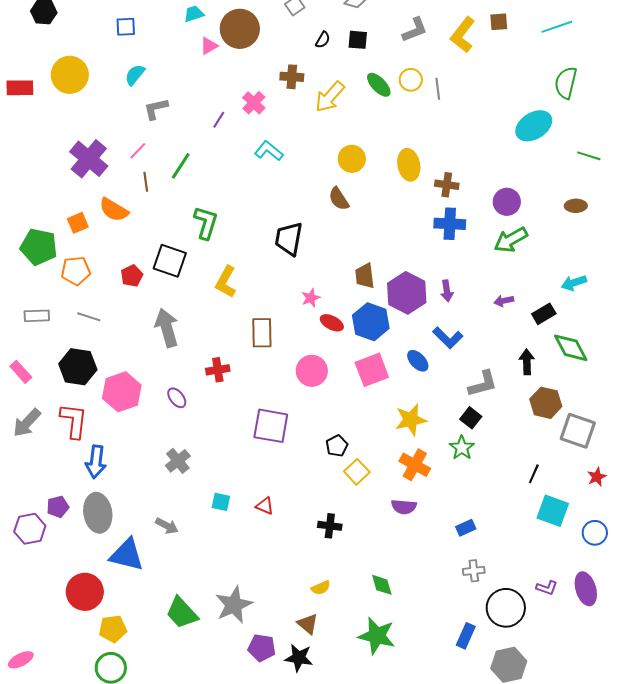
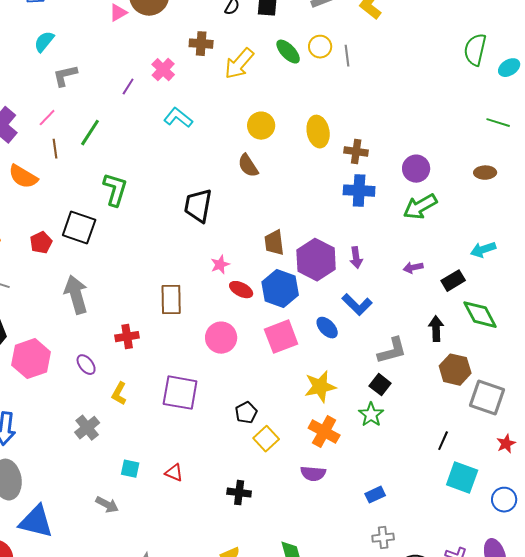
cyan ellipse: (534, 126) -> (509, 68), moved, size x0.6
yellow L-shape: (226, 282) -> (119, 394), moved, size x0.7
gray arrow: (167, 526) -> (107, 505), moved

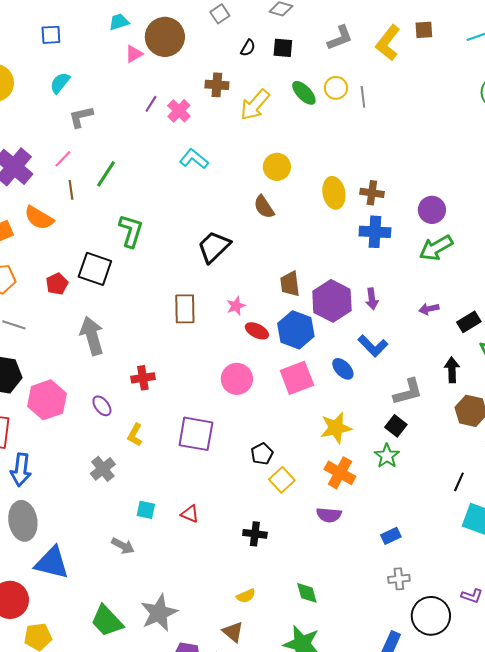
purple line: (128, 87) -> (151, 104), moved
yellow ellipse: (318, 132) -> (334, 193), moved
black trapezoid: (198, 206) -> (214, 247), turned 36
brown rectangle: (171, 300) -> (185, 309), moved

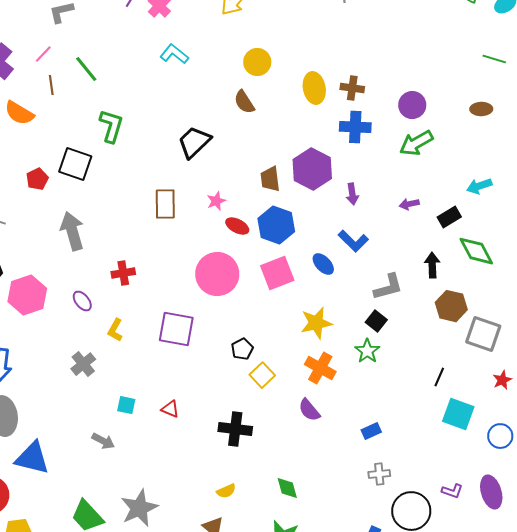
green line: (106, 174) -> (86, 69), turned -72
purple hexagon: (332, 301) -> (312, 169), moved
pink circle: (237, 379) -> (217, 274), size x1.4
purple semicircle: (329, 515) -> (309, 410), turned 45
black cross: (255, 534) -> (235, 429), size x1.4

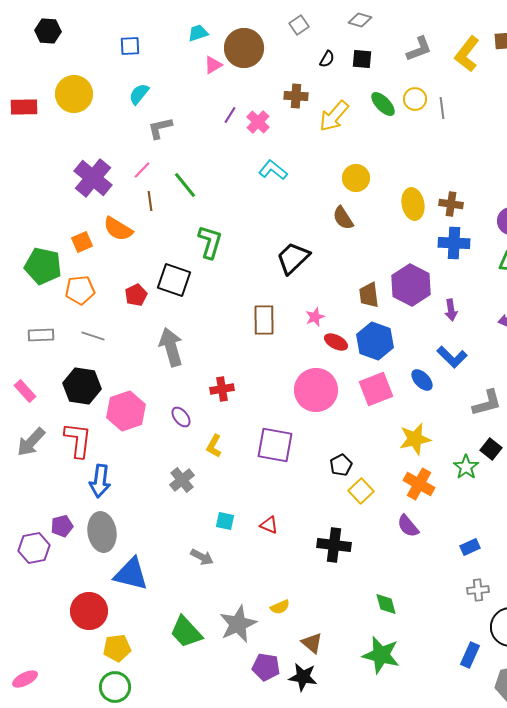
black square: (376, 321) -> (491, 449), moved
yellow semicircle: (226, 491) -> (280, 607), moved

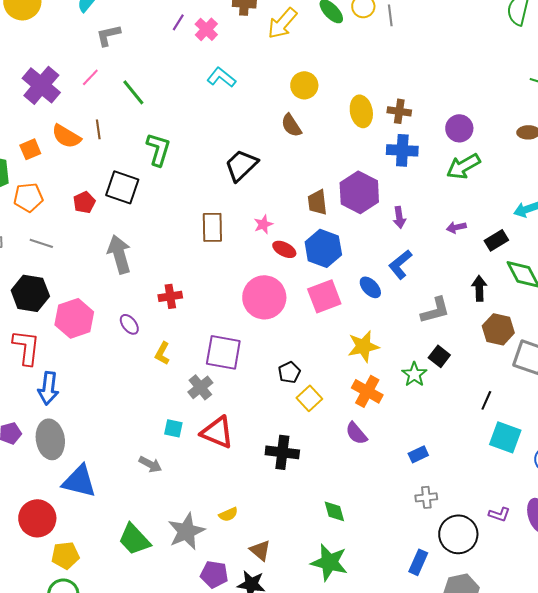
brown line: (150, 201) -> (98, 129), moved
blue L-shape: (452, 357) -> (400, 264), turned 96
gray cross: (182, 480) -> (200, 387), moved
red triangle: (269, 525) -> (217, 432), size x1.8

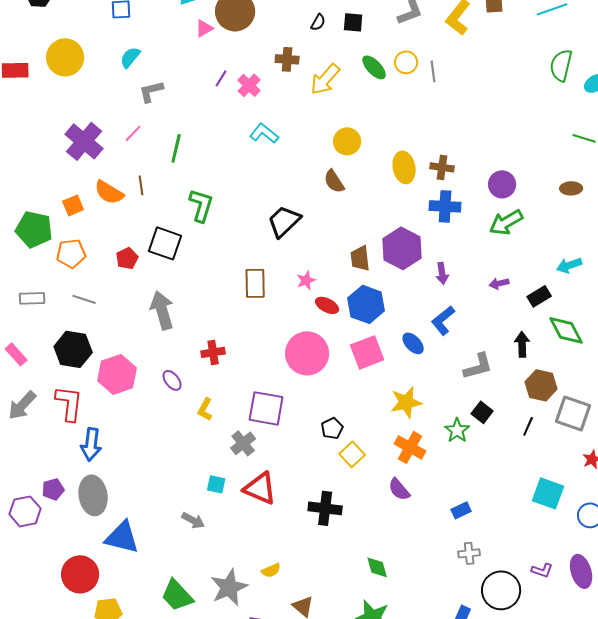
green line: (133, 92) -> (176, 148), turned 52
black line: (486, 400) -> (528, 426), moved

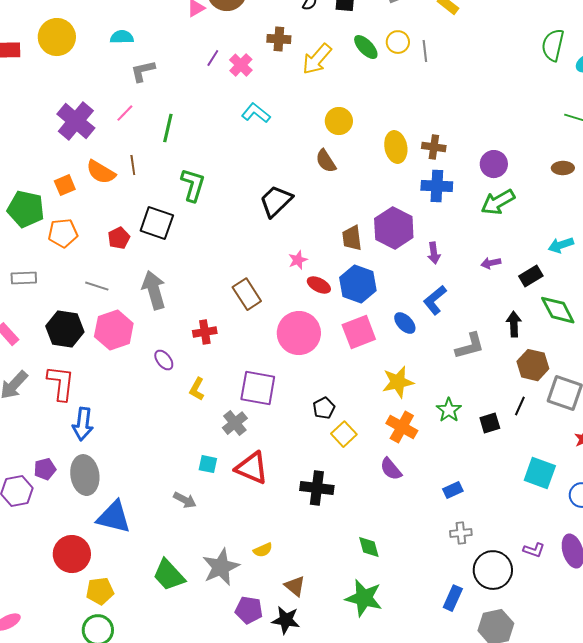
cyan semicircle: (130, 57) -> (122, 37), turned 50
brown rectangle: (255, 283) -> (247, 294), moved, turned -32
gray line: (84, 299) -> (97, 286), moved
pink hexagon: (117, 374) -> (114, 330), moved
black square: (482, 412) -> (490, 423), moved, turned 35

